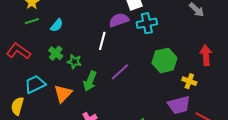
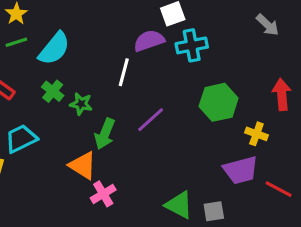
cyan semicircle: (57, 25) -> (54, 49), size x1.6
orange triangle: (63, 94) -> (83, 165), moved, turned -42

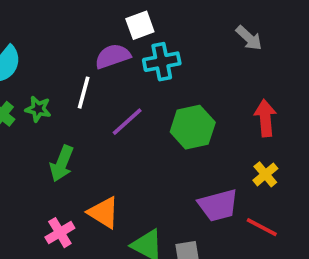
green star: (81, 104) -> (38, 109), moved
purple line: (151, 120) -> (127, 122), moved
yellow cross: (256, 134) -> (265, 174), moved, turned 30
orange triangle: (83, 165) -> (104, 213), moved

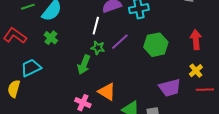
green star: (38, 109) -> (98, 48), moved
red line: (262, 227) -> (205, 90), moved, turned -30
pink cross: (60, 233) -> (83, 103), turned -35

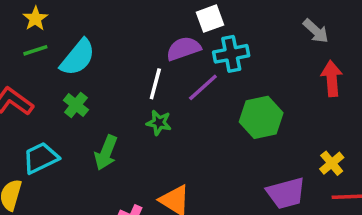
red arrow: (196, 40) -> (332, 79), moved
purple line: (120, 42) -> (203, 87), moved
green arrow: (84, 65) -> (106, 153), moved

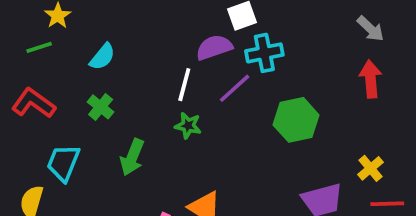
gray arrow: (316, 31) -> (370, 29), moved
green line: (35, 50) -> (39, 47), moved
cyan semicircle: (78, 57) -> (102, 57), size x0.7
cyan trapezoid: (41, 158) -> (63, 163), turned -42

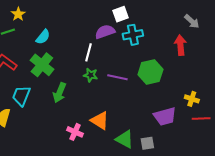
red arrow: (370, 79) -> (180, 45), moved
purple line: (235, 88) -> (117, 77), moved, turned 54
green cross: (101, 107) -> (42, 65), size x1.6
yellow cross: (370, 168) -> (192, 99), turned -32

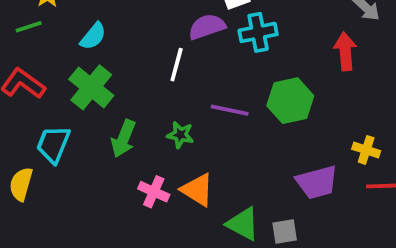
green star: (91, 75) -> (180, 135), moved
pink cross: (75, 132) -> (154, 192), moved

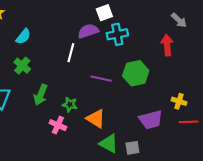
green cross: (91, 87) -> (22, 66), size x0.7
green star: (180, 135) -> (70, 105), moved
orange triangle: (197, 190) -> (96, 119), moved

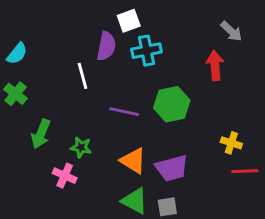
purple semicircle: (88, 31) -> (106, 46), turned 120
white line: (71, 53) -> (83, 76), turned -30
orange triangle: (96, 119) -> (133, 161), moved
purple trapezoid: (151, 120) -> (172, 168), moved

